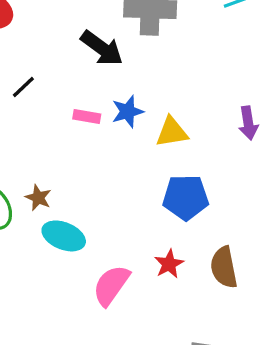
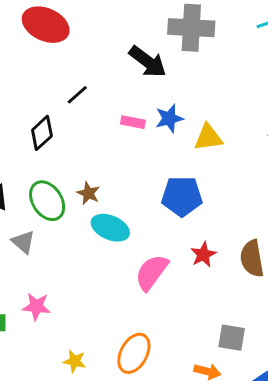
blue pentagon: (186, 197) -> (182, 196), moved

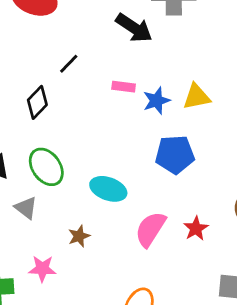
blue star: (169, 118) -> (157, 101), moved
brown star: (88, 193) -> (79, 236), moved, turned 30
red star: (203, 255) -> (196, 229), moved

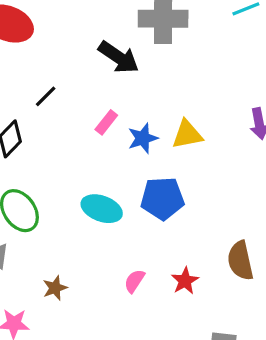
pink rectangle: (124, 87) -> (106, 122), turned -60
cyan ellipse: (108, 189) -> (102, 209), moved
pink semicircle: (150, 229) -> (134, 281), size x0.6

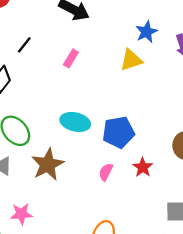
blue star: (143, 138) -> (146, 32), moved
blue pentagon: (162, 198) -> (118, 132), moved
brown star: (55, 288) -> (48, 165), moved, size x1.8

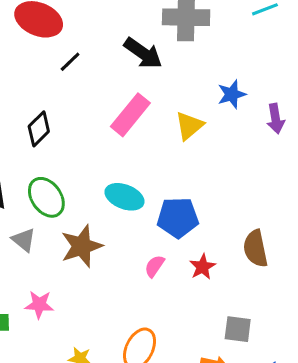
black line: (24, 45) -> (70, 62), moved
pink rectangle: (71, 58) -> (130, 115), size x1.8
yellow triangle: (131, 60) -> (189, 126), moved, turned -30

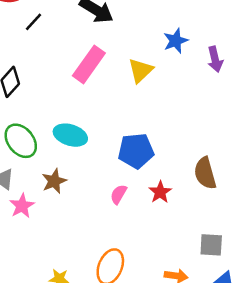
cyan ellipse: (124, 197) -> (70, 135), moved
brown star: (82, 246) -> (54, 181), size x0.7
pink star: (39, 305) -> (22, 206), moved, turned -30
gray square: (238, 329) -> (211, 245), moved

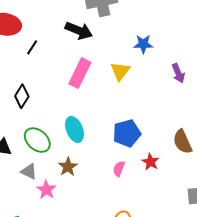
blue star: (176, 41) -> (143, 44), turned 30
purple arrow: (215, 59) -> (178, 73), moved
cyan ellipse: (70, 135) -> (75, 129), turned 60

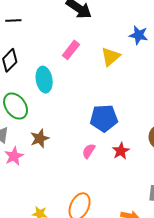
black line: (32, 47) -> (13, 20), moved, turned 42
pink rectangle: (80, 73) -> (71, 50), size x0.7
cyan ellipse: (75, 129) -> (44, 80), moved

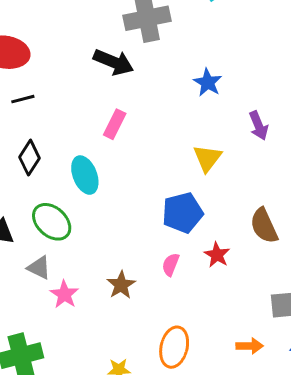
blue star: (139, 35) -> (208, 82), turned 30
yellow triangle: (111, 57) -> (207, 158), moved
brown star: (40, 138) -> (121, 285), moved

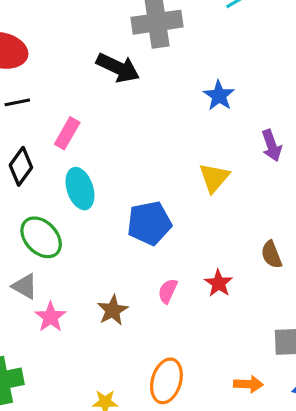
pink rectangle: (115, 124) -> (67, 133), moved
blue pentagon: (183, 213) -> (149, 223), moved
brown semicircle: (264, 226) -> (271, 255), size x0.7

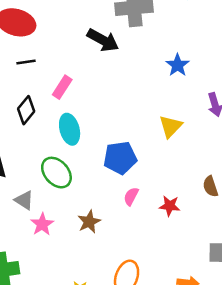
green ellipse: (41, 237) -> (56, 173), moved
red star: (219, 283) -> (170, 206), turned -30
pink semicircle: (168, 291) -> (131, 196), moved

